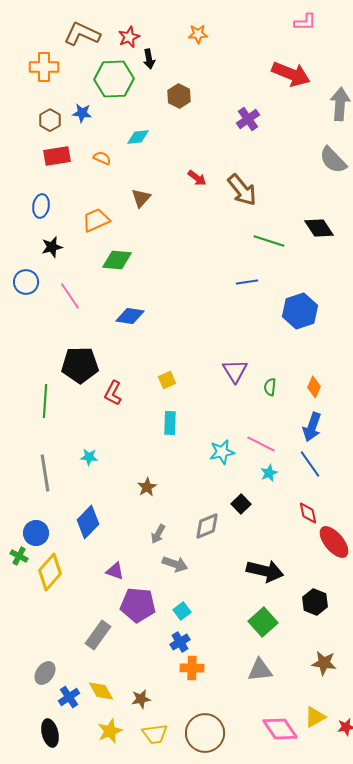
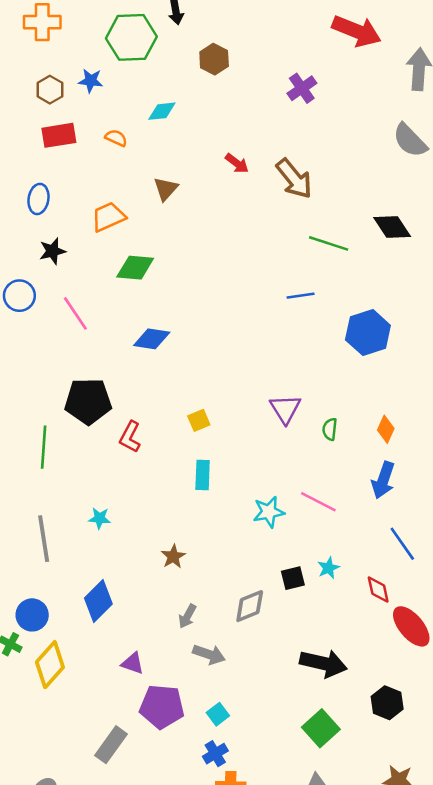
blue line: (310, 464) -> (402, 544), moved
cyan star: (269, 473) -> (329, 568), moved
black square: (241, 504) -> (293, 578), turned 30

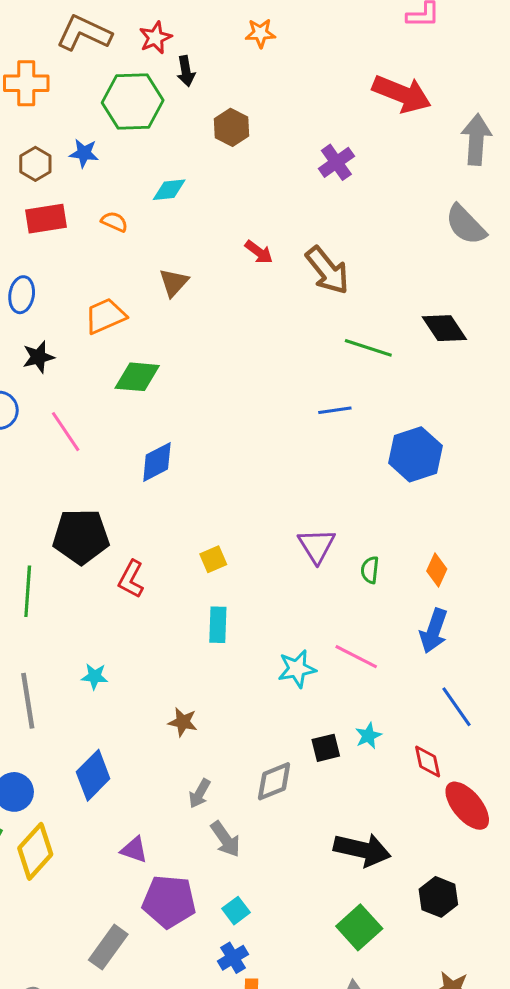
blue diamond: (152, 339) -> (157, 462), turned -36
brown star: (173, 556) -> (183, 722), turned -30
gray arrow: (209, 654) -> (225, 839), turned 36

